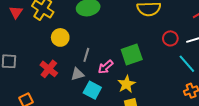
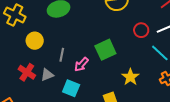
gray triangle: (77, 74) -> (47, 75), moved
yellow star: (126, 84) -> (130, 77), moved

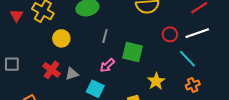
green square: (105, 50) -> (133, 52), turned 35
gray line: (62, 55) -> (105, 36), moved

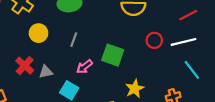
gray line: (105, 36) -> (74, 40), moved
cyan line: (187, 59) -> (192, 70), moved

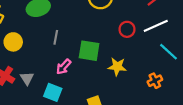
gray line: (74, 40) -> (56, 37), moved
gray triangle: (46, 72) -> (27, 78), turned -40
yellow star: (135, 89) -> (117, 67), moved, turned -30

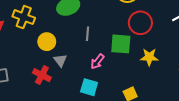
red circle: (127, 29) -> (140, 23), moved, size x1.5
gray triangle: (27, 78) -> (60, 60), moved

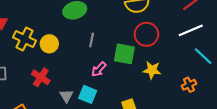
yellow cross: (24, 17) -> (25, 39), moved
gray triangle: (60, 60) -> (66, 96), moved

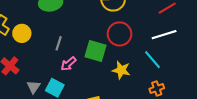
gray line: (92, 40) -> (59, 43), moved
cyan line: (203, 56) -> (153, 60), moved

